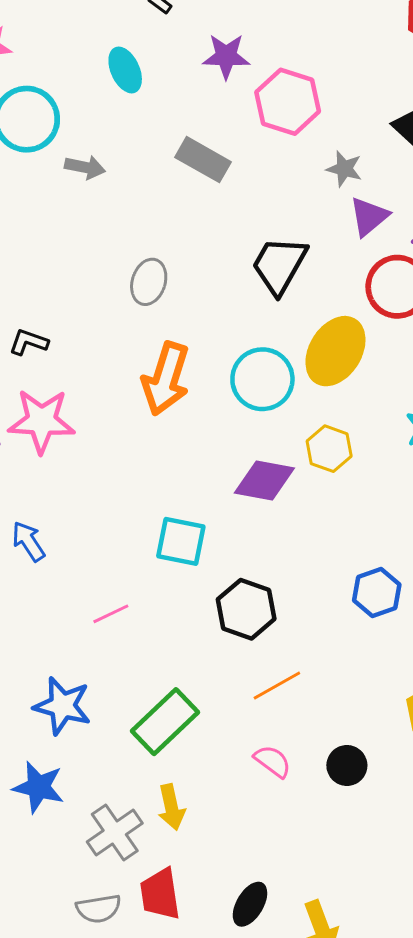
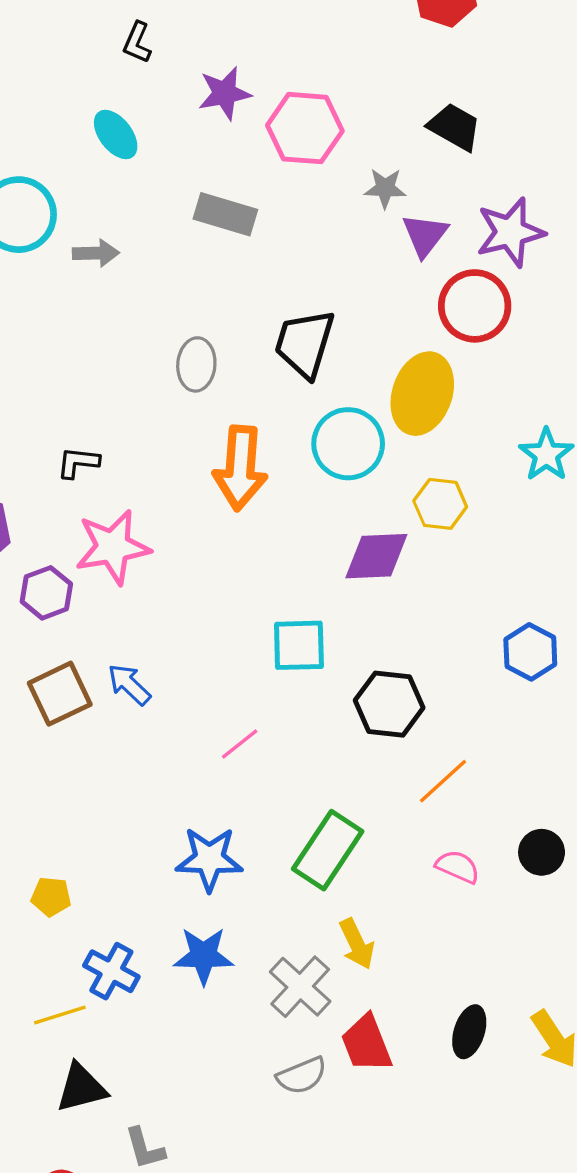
black trapezoid: (279, 265) -> (305, 343), moved

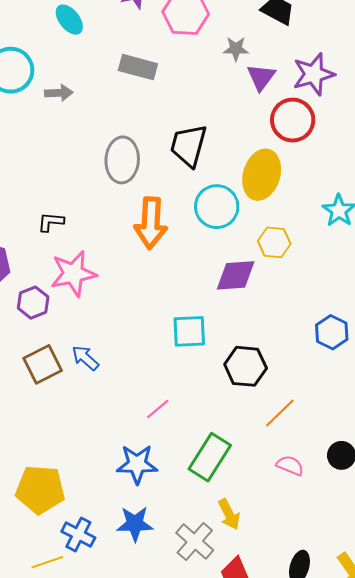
gray ellipse: (196, 364) -> (122, 160), size x1.4
pink line: (240, 744) -> (158, 409), moved
yellow pentagon: (51, 897) -> (40, 490), size x2.0

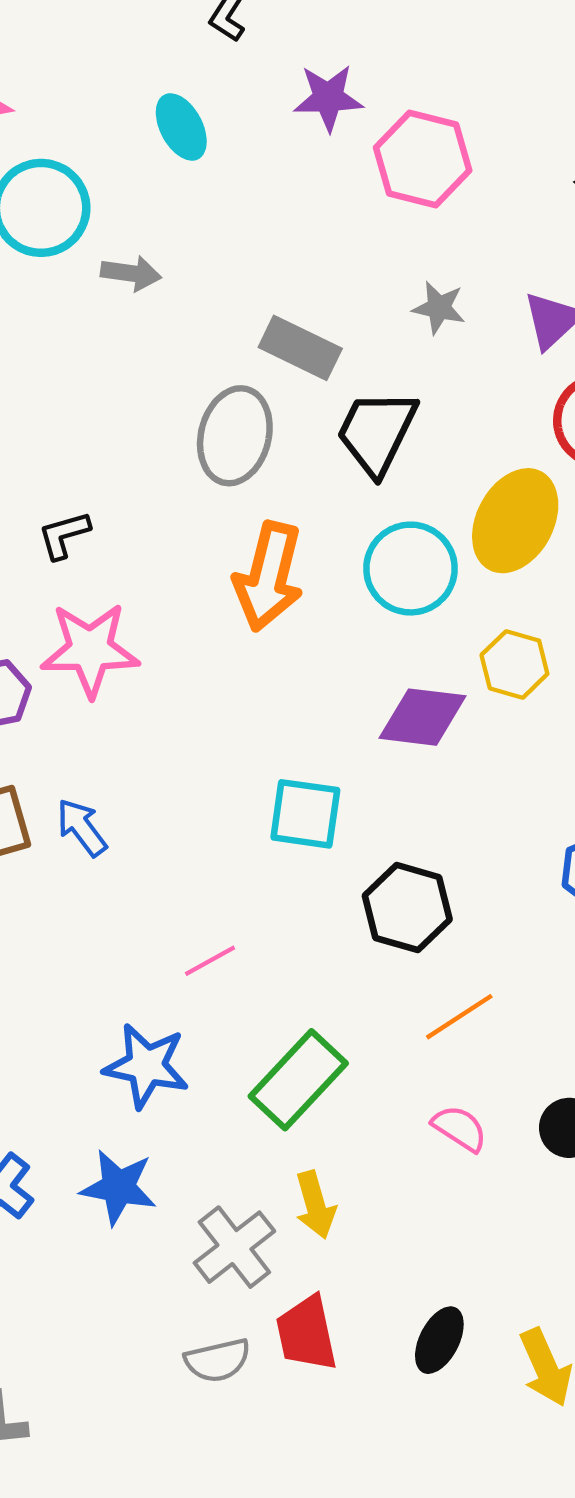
gray star: (236, 49) -> (439, 308), moved
gray rectangle: (138, 67) -> (300, 348), moved
black L-shape: (51, 222) -> (64, 535), turned -32

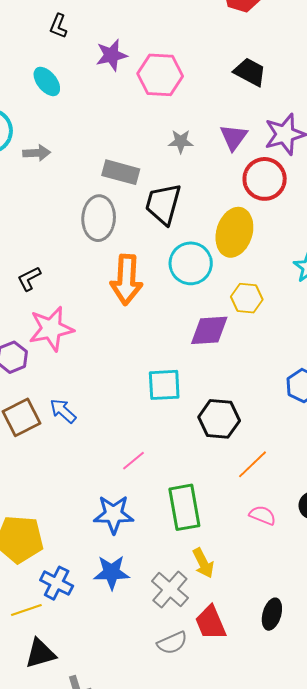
green rectangle: (298, 1080) -> (184, 507), turned -42

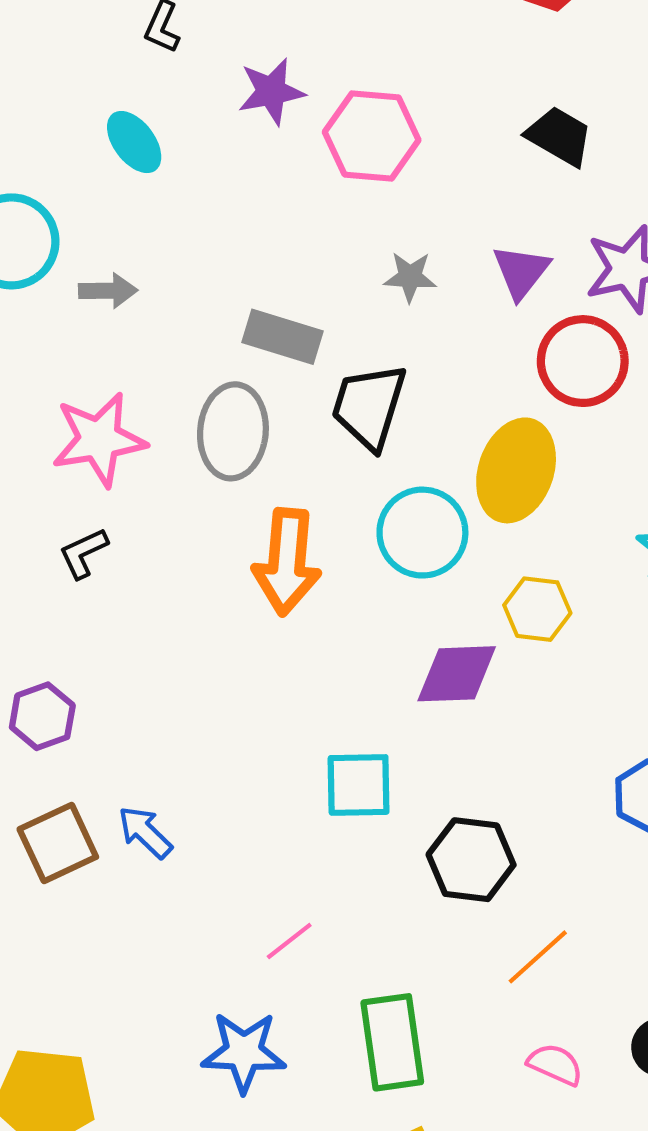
pink star: (51, 329) -> (99, 439), moved

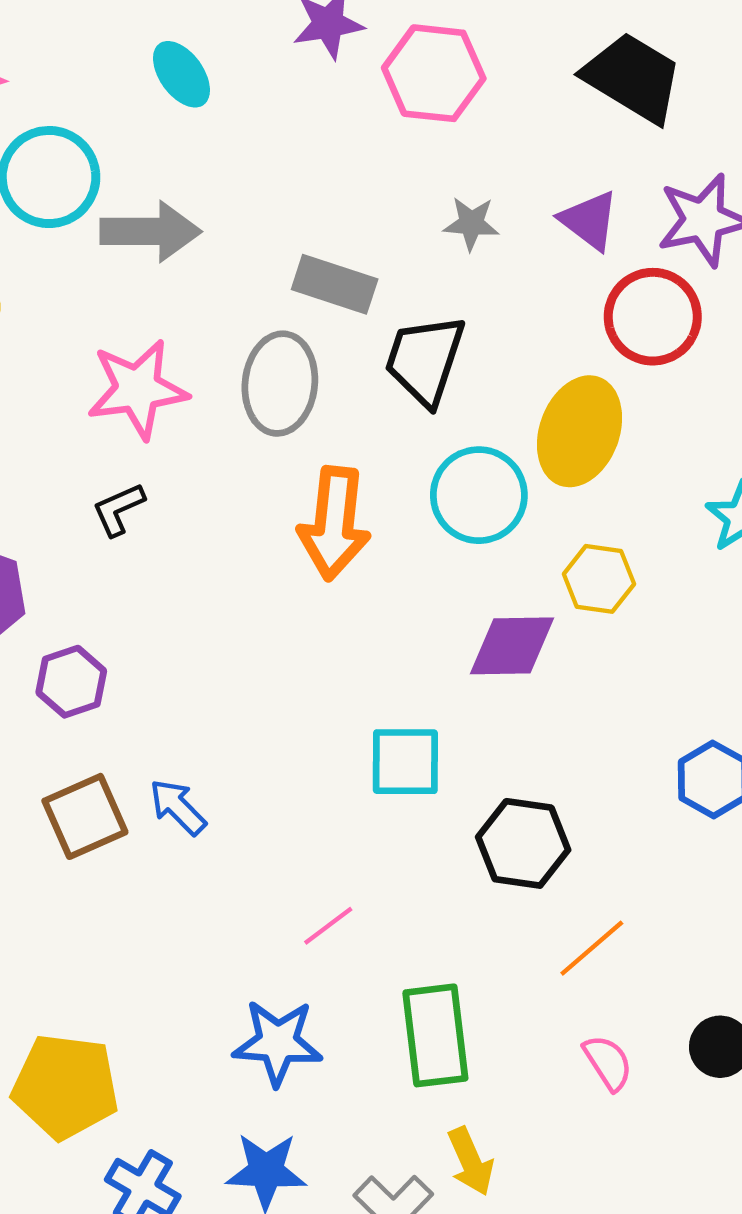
black trapezoid: (559, 136) -> (633, 78), size x1.4
purple triangle: (521, 272) -> (589, 220), turned -32
gray arrow: (108, 291) -> (151, 231), size x1.6
pink semicircle: (555, 1064) -> (608, 1063), turned 32

